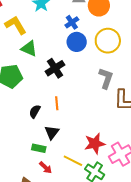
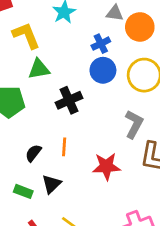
green triangle: (29, 49) -> (39, 69), turned -42
red star: (95, 144) -> (106, 166), moved
green rectangle: (39, 148) -> (23, 191), moved

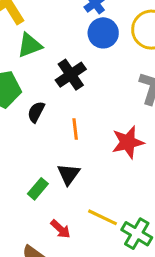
black semicircle: (33, 153) -> (36, 112), moved
green rectangle: (23, 191) -> (38, 189), turned -60

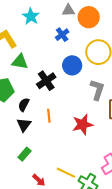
blue circle: (103, 33) -> (72, 65), moved
green triangle: (30, 45) -> (20, 62), turned 30
black triangle: (69, 174) -> (24, 125), moved

